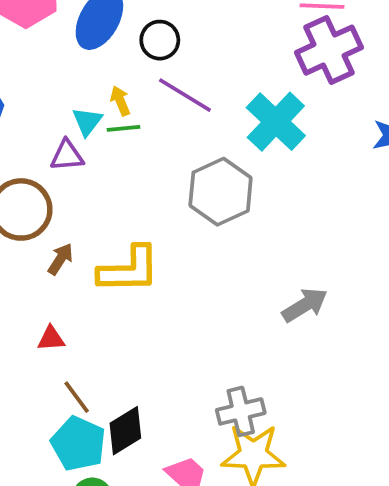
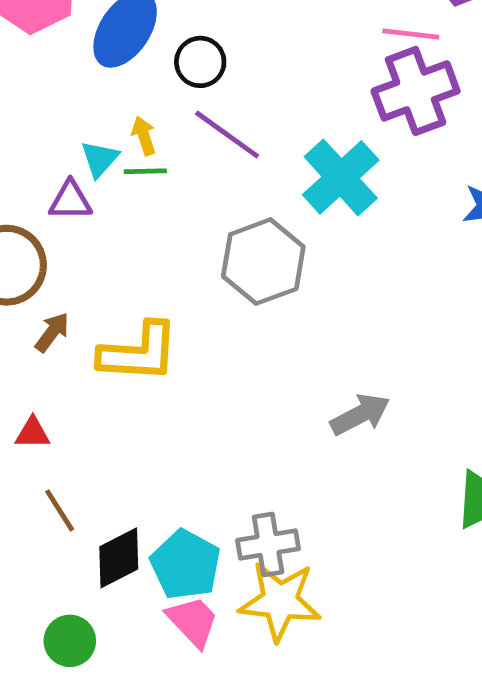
cyan pentagon: (78, 444) -> (186, 565), moved

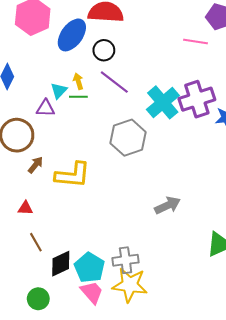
purple cross: (416, 91) -> (197, 99), moved

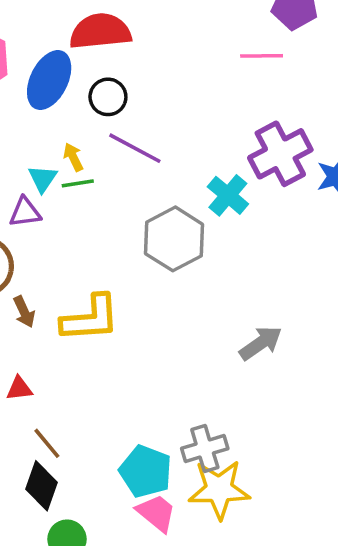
cyan cross: (163, 102) -> (228, 195), moved, size x0.7
brown arrow: (35, 165) -> (24, 312), turned 126
black diamond: (61, 264) -> (42, 486), moved, turned -36

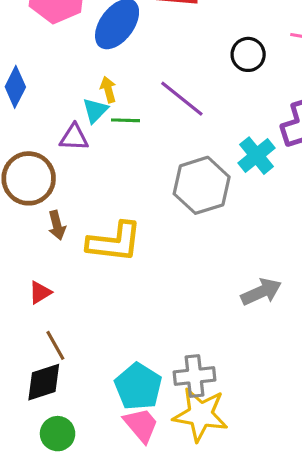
black circle: (108, 97) -> (248, 54), moved
yellow arrow: (73, 157) -> (108, 90), moved
red triangle: (19, 388) -> (40, 292), turned -35
black diamond: (42, 486) -> (44, 382), turned 42

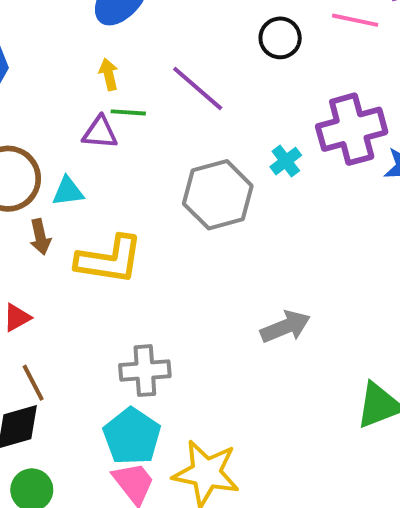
cyan triangle: (95, 110) -> (68, 191), moved, turned 36
purple triangle: (74, 137) -> (100, 132), moved
cyan cross: (256, 156) -> (286, 161), size x0.7
gray cross: (194, 376) -> (145, 371), moved

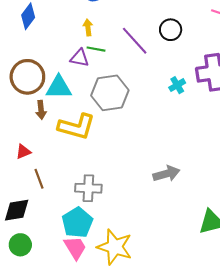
black circle: (280, 38) -> (171, 30), moved
cyan triangle: (68, 191) -> (59, 87), size x1.5
gray hexagon: (218, 195) -> (110, 93), moved
brown line: (33, 383) -> (39, 179), moved

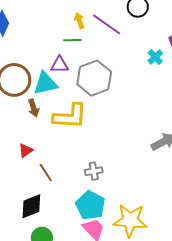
yellow arrow: (88, 27) -> (79, 21), moved
purple triangle: (80, 58) -> (59, 65), moved
gray cross: (88, 188) -> (94, 171), size x0.7

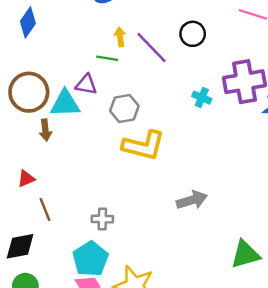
cyan cross: (155, 57) -> (202, 98), turned -35
gray hexagon: (94, 78) -> (124, 108), size x0.7
yellow L-shape: (70, 116) -> (144, 145), moved

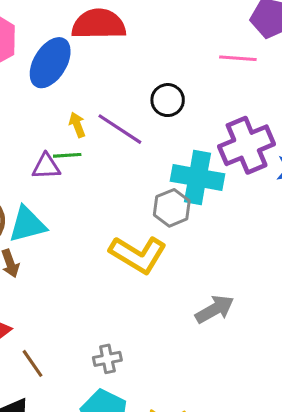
purple triangle: (86, 85) -> (46, 166), moved
cyan cross: (202, 98) -> (197, 178), size x2.0
gray hexagon: (124, 108) -> (172, 208), moved
yellow L-shape: (144, 145) -> (138, 254), turned 30

